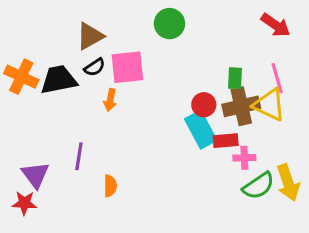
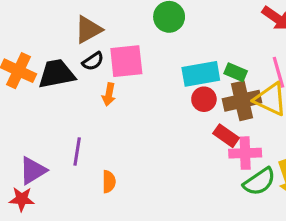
green rectangle: (235, 78) -> (236, 72), turned -70
cyan rectangle: (201, 130) -> (201, 74), moved, turned -72
red rectangle: (226, 141) -> (226, 136), turned 40
pink cross: (244, 158) -> (245, 153), size x1.4
purple triangle: (35, 175) -> (33, 171), turned 36

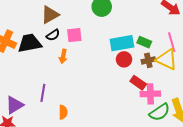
pink square: (126, 61) -> (74, 35), size x0.7
brown cross: (242, 101) -> (148, 60), size x0.6

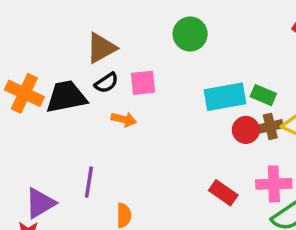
orange arrow: (63, 56) -> (124, 119), turned -88
red circle: (124, 59) -> (246, 130), moved
red rectangle: (138, 83) -> (223, 193), moved

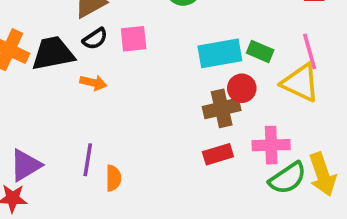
orange arrow: (124, 119) -> (93, 83), moved
brown cross: (270, 126) -> (222, 108), moved, size x1.4
purple line: (89, 182) -> (88, 160), moved
red rectangle: (223, 193) -> (218, 154), turned -52

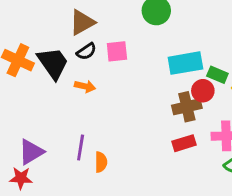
green rectangle: (260, 52) -> (217, 75), moved
black trapezoid: (53, 53) -> (53, 63), turned 66

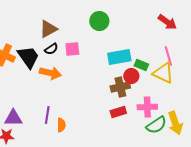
orange arrow: (85, 86) -> (50, 73), size x1.5
purple triangle: (31, 152) -> (13, 118), turned 30

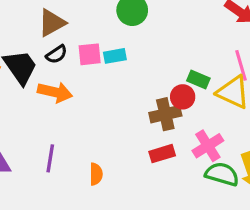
cyan rectangle: (119, 57) -> (115, 56), moved, size x0.6
pink cross: (147, 107) -> (208, 146), turned -30
orange semicircle: (61, 125) -> (96, 174), moved
green semicircle: (156, 125) -> (222, 174), turned -130

